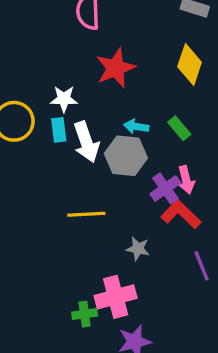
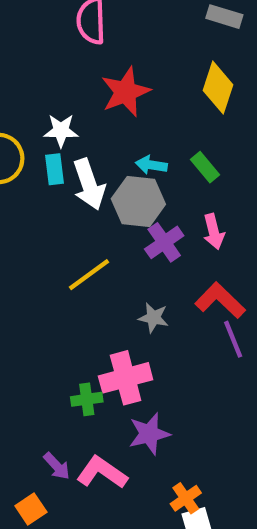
purple cross: (165, 188) -> (164, 242), moved
yellow line: (86, 214) -> (89, 275), turned -33
red L-shape: (181, 214) -> (220, 300), moved

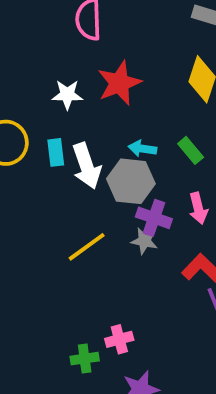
white star: (61, 131) -> (67, 95), moved
purple cross: (164, 242) -> (154, 218), turned -36
gray star: (153, 318) -> (144, 241), moved
pink cross: (126, 378) -> (119, 339), size x0.6

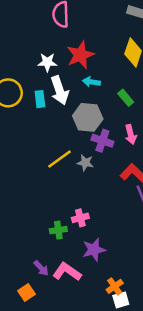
cyan arrow: (142, 149) -> (91, 82), moved
white arrow: (87, 166) -> (60, 90), moved
gray star: (144, 241) -> (85, 163), moved

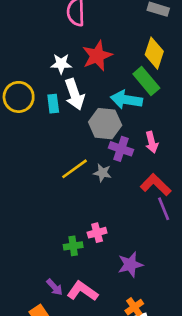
cyan arrow: (91, 82) -> (126, 100), moved, size x1.6
green rectangle: (126, 98) -> (146, 81), moved, size x1.5
purple star: (94, 250) -> (130, 265), moved

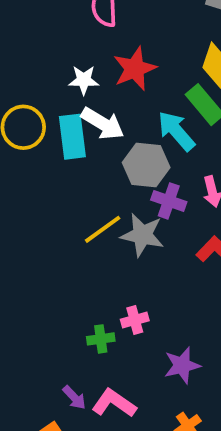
white arrow: (74, 94) -> (103, 123), turned -40
cyan arrow: (126, 100) -> (176, 131), turned 40
cyan rectangle: (53, 104) -> (72, 137), size x1.6
gray star: (102, 173) -> (142, 235), size x1.6

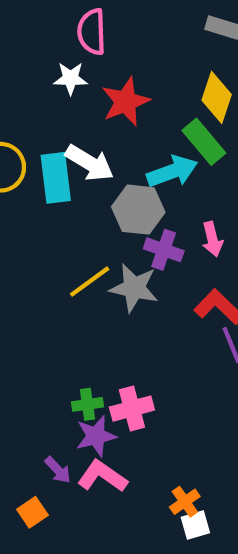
white star: (84, 80) -> (71, 78), moved
cyan arrow: (176, 131) -> (172, 171), turned 111
pink cross: (135, 320) -> (132, 409), moved, size x1.4
purple star: (182, 365) -> (96, 436), moved

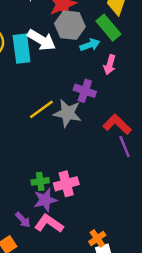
cyan arrow: (172, 171) -> (90, 45), size x0.7
gray hexagon: (138, 210) -> (70, 25), moved
pink arrow: (212, 239) -> (110, 65), moved, turned 30

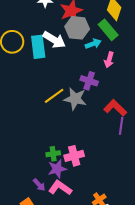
purple line: (125, 147) -> (121, 126), turned 30

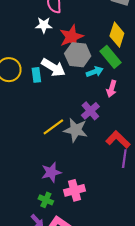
cyan rectangle: (38, 47) -> (36, 75), size x0.6
purple cross: (89, 81) -> (90, 111), turned 30
green cross: (53, 154) -> (46, 200), moved, turned 32
purple star: (57, 169) -> (51, 172), moved

